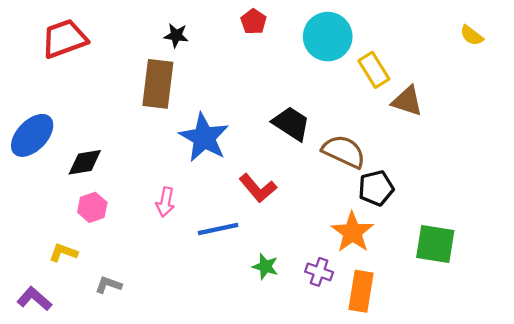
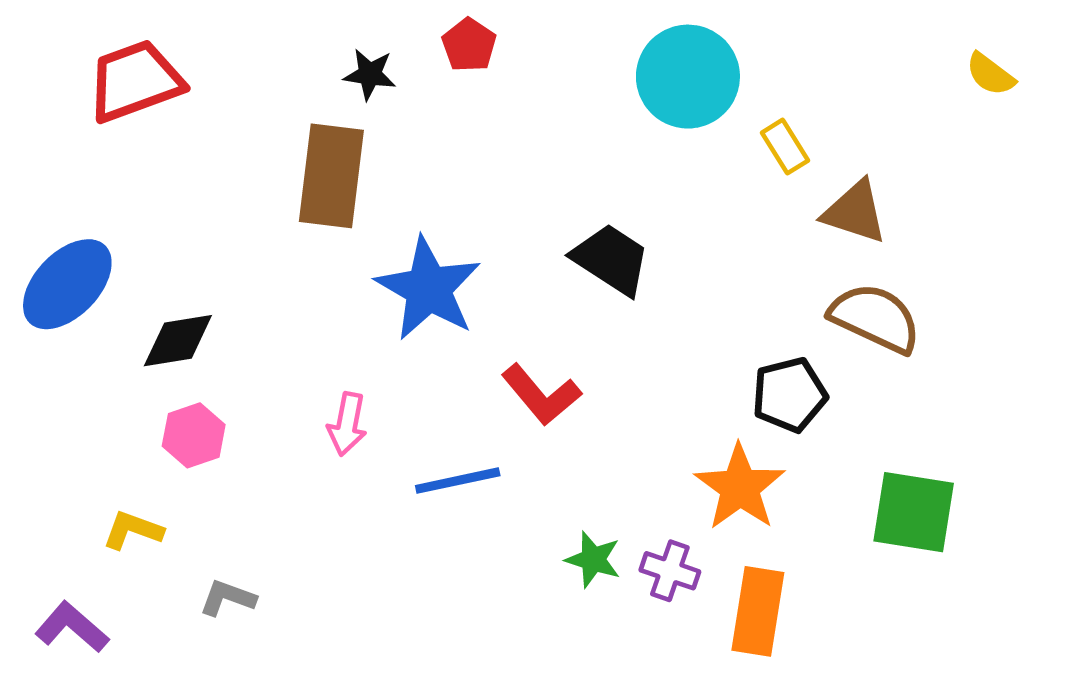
red pentagon: (254, 21) -> (469, 45), moved
yellow rectangle: (374, 70) -> (785, 147), size x0.7
brown semicircle: (344, 152) -> (875, 318), moved
green star: (265, 267) -> (593, 559), moved

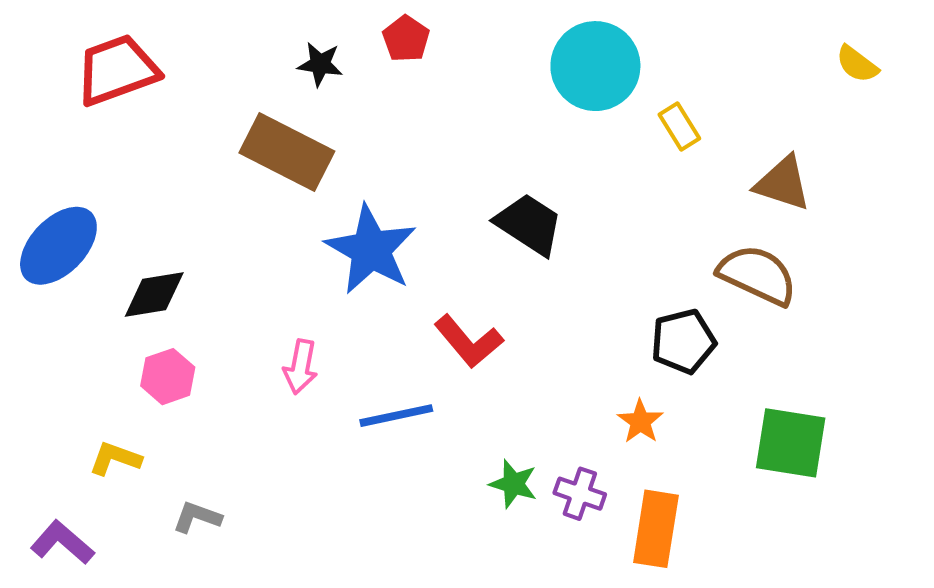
brown rectangle: (331, 176) -> (287, 152), turned -70
brown triangle: (855, 212) -> (783, 183), moved
orange star: (740, 487) -> (640, 421), size x0.6

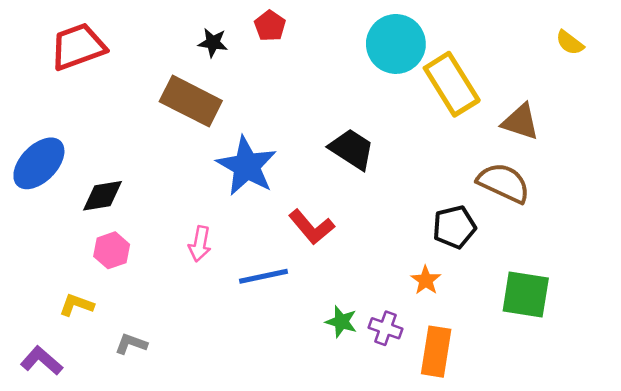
yellow rectangle: (679, 127) -> (452, 84), size x2.0

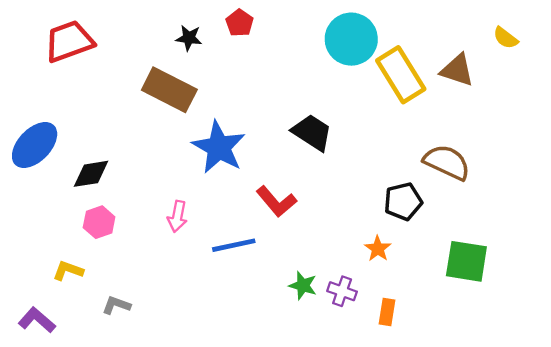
brown triangle: (520, 122) -> (457, 70), moved
orange rectangle: (436, 352) -> (387, 312), size x0.6

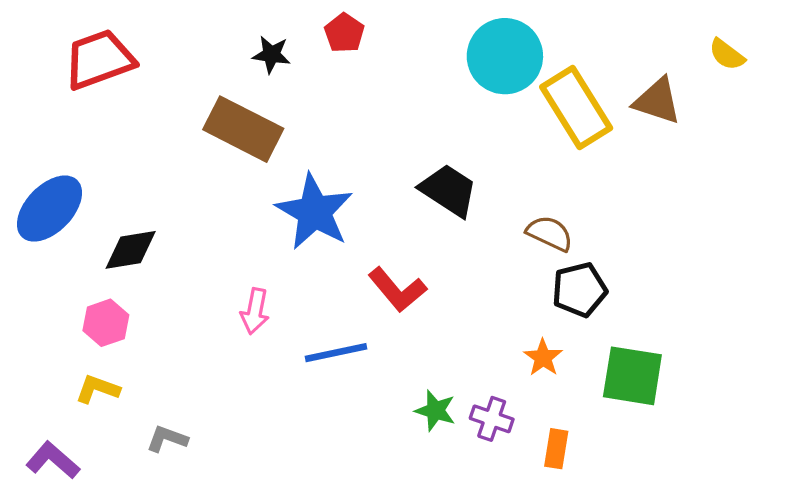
brown semicircle: (447, 162) -> (550, 233), moved, size x0.7
pink hexagon: (99, 222) -> (106, 323), moved
green square: (466, 261) -> (632, 376), moved

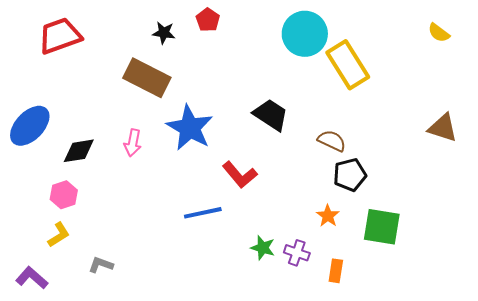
brown triangle: (657, 101) -> (443, 128), moved
pink arrow: (255, 311) -> (133, 143), moved
yellow L-shape: (98, 389) -> (59, 235), turned 128

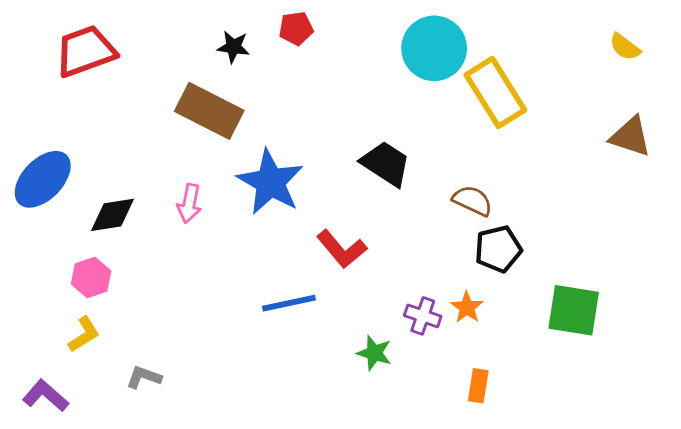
red pentagon: (208, 20) -> (296, 28), turned 30
brown triangle: (443, 128) -> (631, 137), moved
green square: (382, 227) -> (574, 310), moved
purple cross: (297, 253) -> (423, 316), moved

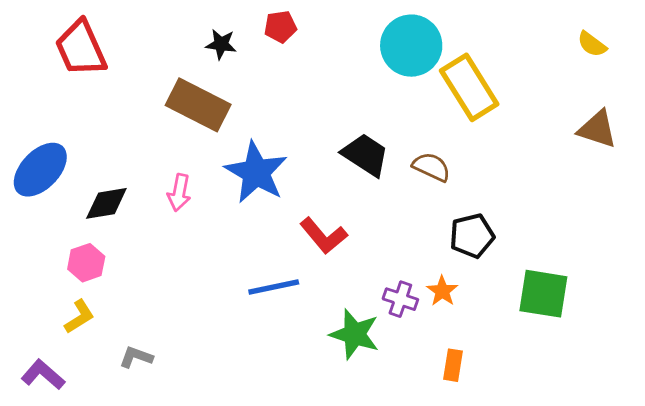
red trapezoid: (85, 51) -> (81, 48), turned -94
brown semicircle: (473, 201) -> (431, 167), moved
green star: (374, 353) -> (355, 334), size x1.5

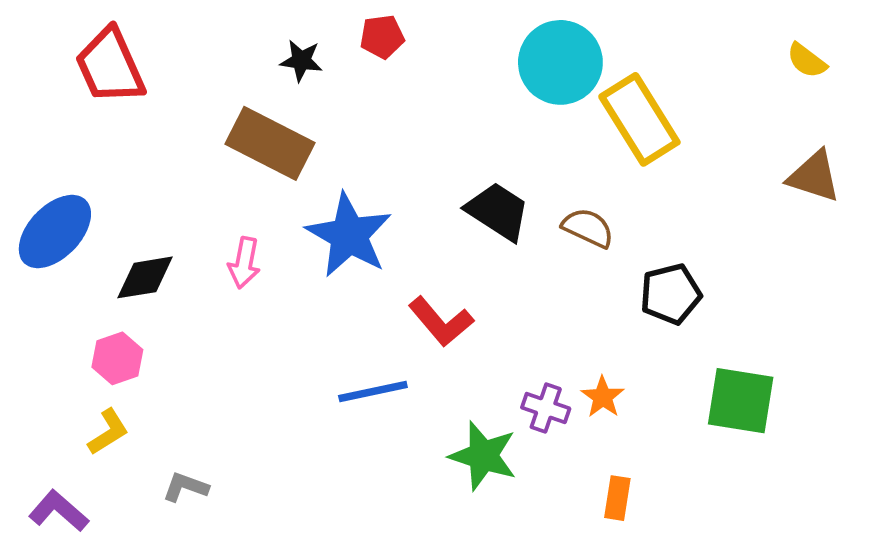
black pentagon: (472, 236) -> (671, 294), moved

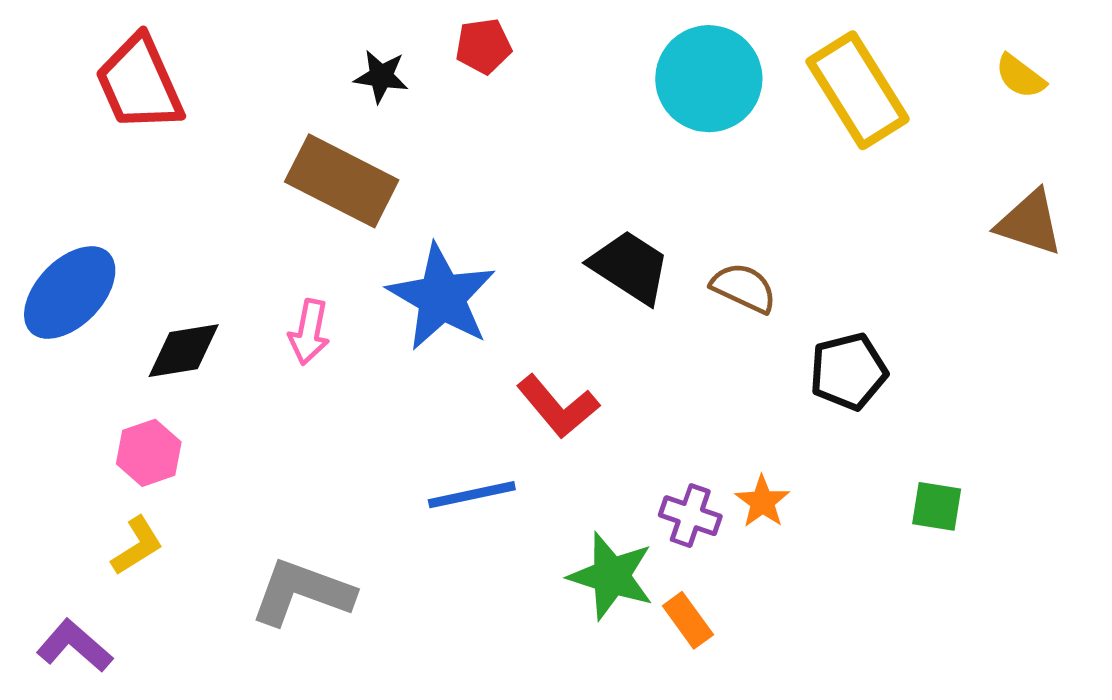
yellow rectangle: (639, 119) -> (858, 90), moved
green square: (741, 401) -> (937, 506), size x0.6
gray L-shape: (185, 487) -> (302, 592), moved, size x1.8
orange rectangle: (617, 498) -> (688, 620), moved, turned -45

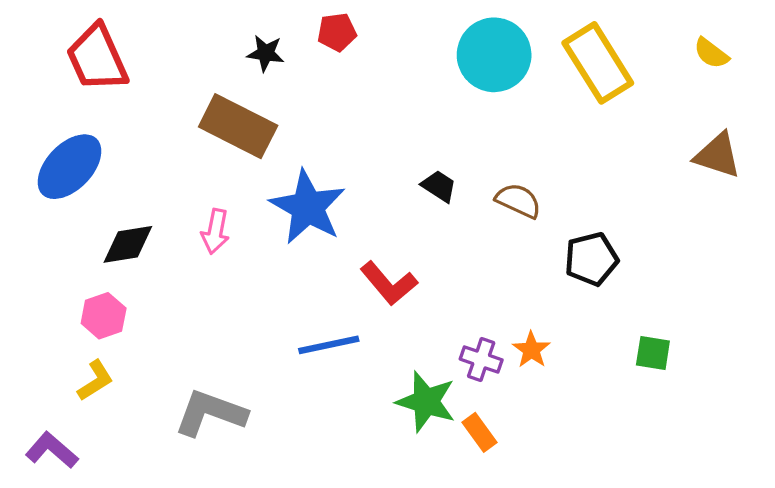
black trapezoid: (630, 267) -> (439, 186), size x0.6
blue ellipse: (70, 292) -> (70, 167), moved

